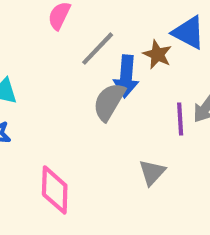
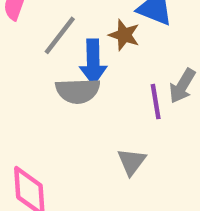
gray semicircle: (109, 102) -> (78, 91), turned -117

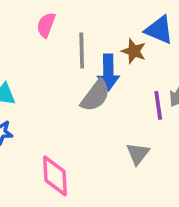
gray line: (60, 35) -> (82, 51), turned -40
gray semicircle: (78, 91) -> (95, 96), turned -52

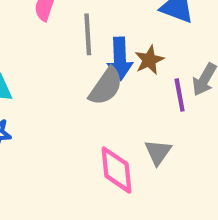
brown star: (134, 51) -> (149, 60), moved, turned 30
pink diamond: (55, 176) -> (117, 170), moved

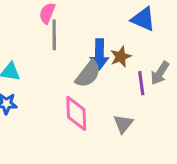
gray line: (88, 34) -> (54, 35), moved
pink diamond: (117, 170) -> (76, 113), moved

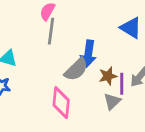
brown star: (121, 57) -> (108, 76), moved
gray triangle: (123, 124) -> (112, 101), moved

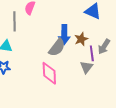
gray line: (51, 31) -> (15, 21), moved
brown star: (108, 76) -> (81, 39), moved

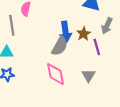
gray arrow: (104, 47) -> (107, 26), moved
gray triangle: (86, 67) -> (88, 75), moved

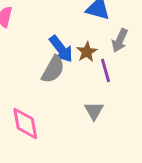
blue arrow: (65, 32) -> (61, 49), turned -30
pink diamond: (56, 74) -> (25, 123), moved

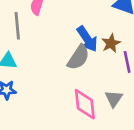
pink diamond: (25, 123) -> (85, 104), moved

